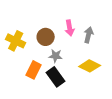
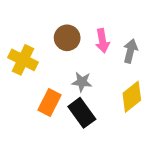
brown circle: (46, 37) -> (67, 38), moved
yellow diamond: (90, 66) -> (132, 97), turned -65

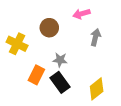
pink arrow: (102, 41) -> (81, 14), moved, turned 84
yellow diamond: (132, 97) -> (97, 89), moved

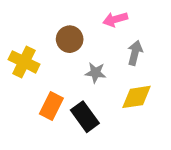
gray star: (60, 60) -> (95, 73), moved
yellow diamond: (97, 89) -> (136, 97), moved, turned 30

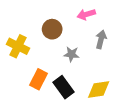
yellow diamond: (136, 97) -> (99, 89), moved

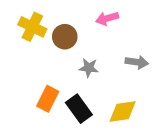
gray arrow: (101, 39) -> (137, 62), moved, turned 84
yellow cross: (18, 46) -> (32, 27), moved

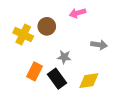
yellow cross: (32, 27) -> (23, 35), moved
gray star: (89, 68) -> (64, 57), moved

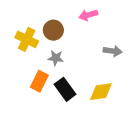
gray star: (64, 57) -> (56, 58), moved

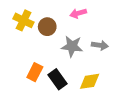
yellow cross: (27, 39) -> (23, 20), moved
gray star: (56, 58) -> (72, 46), moved, size x1.5

